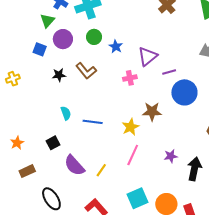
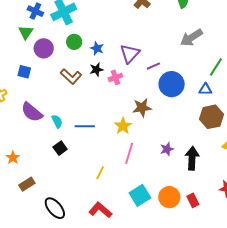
blue square: (40, 49) -> (24, 72), moved
black star: (59, 75) -> (96, 70), moved
black square: (53, 143) -> (60, 148), moved
purple semicircle: (74, 165) -> (32, 112), moved

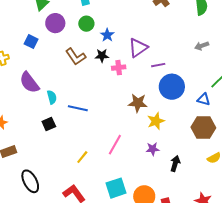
gray arrow: (191, 38) -> (202, 46), size x0.6
yellow star: (123, 126) -> (156, 121), moved
black arrow: (192, 158) -> (175, 164), size x0.7

